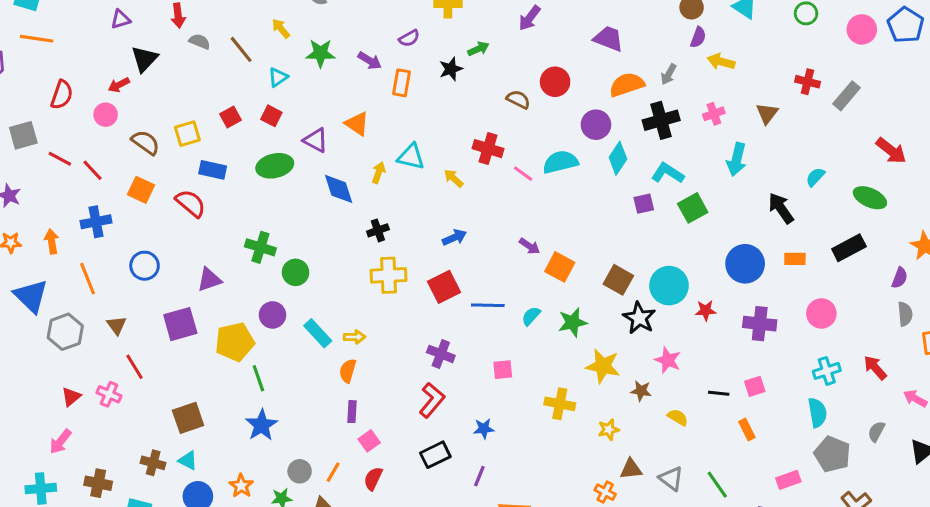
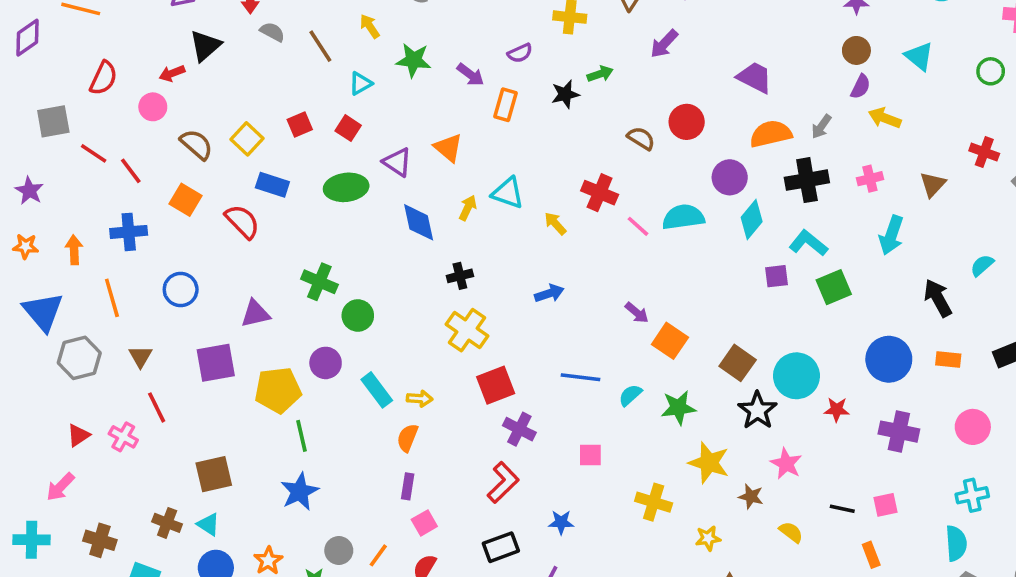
yellow square: (187, 134) -> (247, 139), turned -36
yellow cross: (388, 275) -> (467, 330), turned 32
red square: (444, 287) -> (496, 385), moved

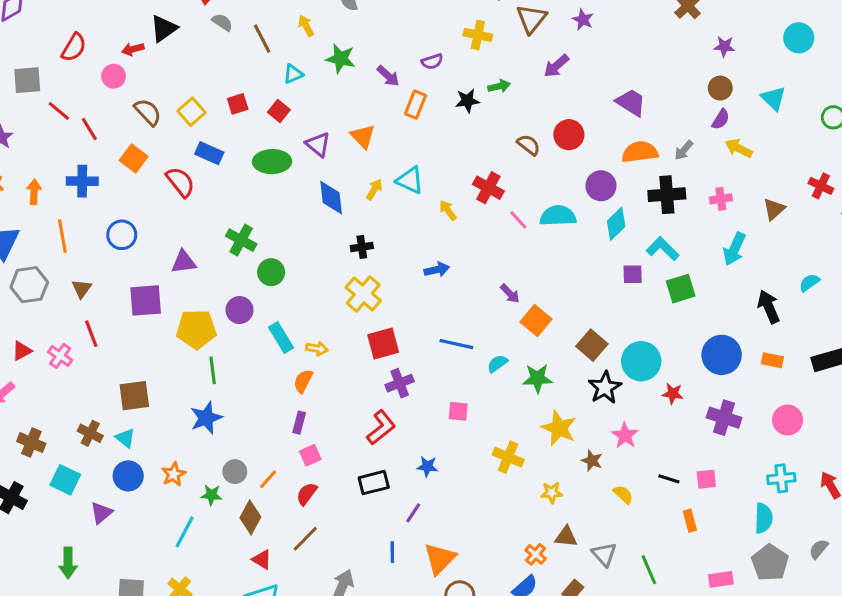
purple cross: (519, 429) -> (400, 383), turned 36

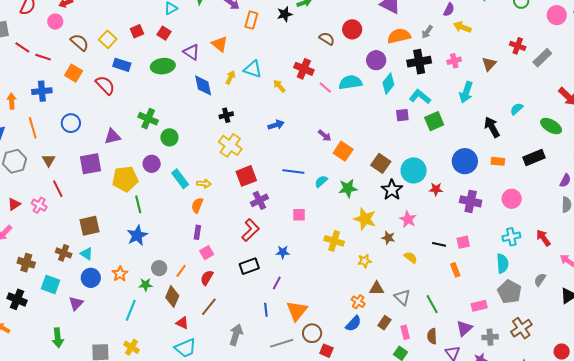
red line: (89, 129) -> (43, 57), turned -35

